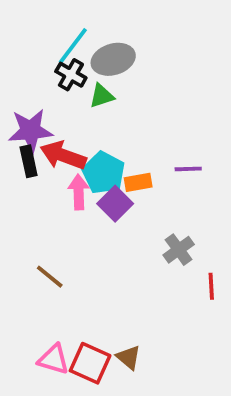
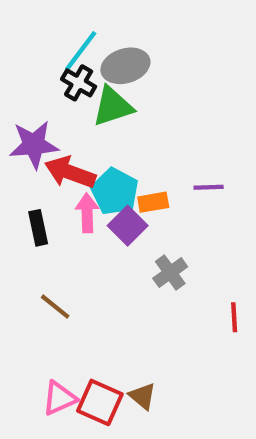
green triangle: (102, 96) -> (113, 106), size x1.5
black rectangle: (29, 161) -> (38, 228), moved
gray cross: (179, 250) -> (170, 273), moved
pink triangle: (54, 359) -> (59, 398), turned -40

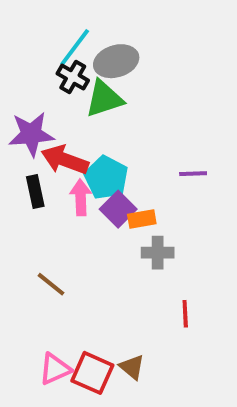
orange rectangle: (153, 202) -> (142, 219), moved
black rectangle: (38, 228) -> (35, 191), moved
gray cross: (170, 273) -> (158, 253), turned 36
red line: (234, 317) -> (185, 314), moved

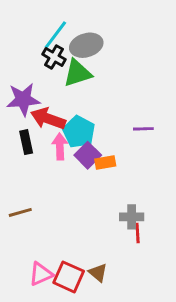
gray cross: (158, 253) -> (132, 217), moved
brown line: (51, 284) -> (20, 212), moved, turned -55

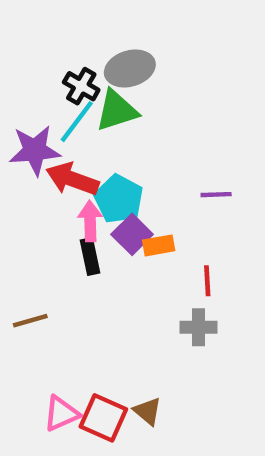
cyan line: (55, 35) -> (77, 122), moved
black rectangle: (26, 142) -> (90, 256), moved
red line: (138, 233) -> (207, 281), moved

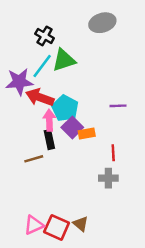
gray ellipse: (130, 68) -> (102, 23), moved
black cross: (81, 86) -> (45, 36), moved
brown line: (30, 321) -> (34, 159), moved

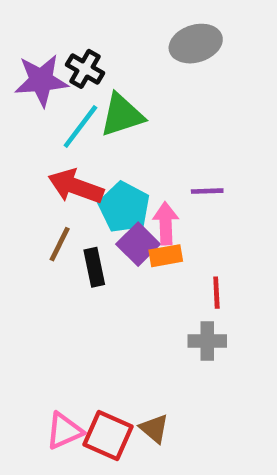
purple star: (19, 82) -> (41, 80), moved
purple line: (118, 106) -> (207, 191), moved
pink arrow: (49, 120) -> (166, 223), moved
brown line: (34, 159) -> (60, 244), moved, turned -48

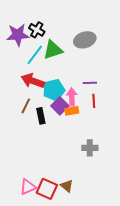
gray ellipse: (196, 44) -> (85, 40), moved
cyan pentagon: (124, 207) -> (54, 90), turned 30
red line: (216, 293) -> (94, 101), moved

